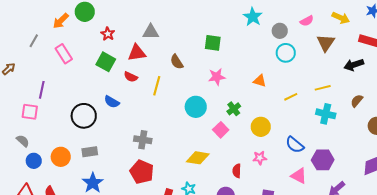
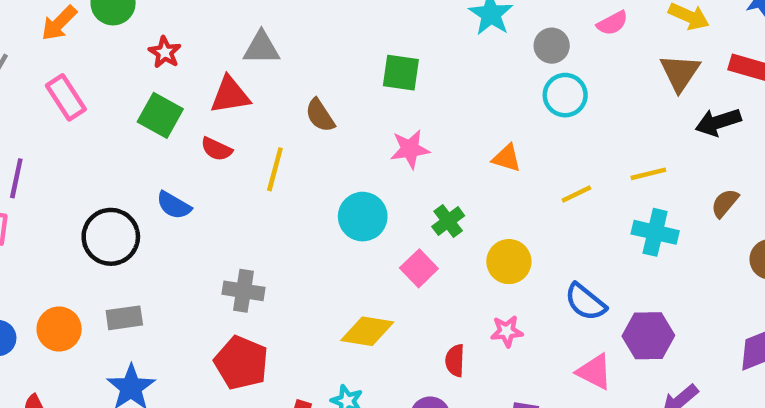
brown triangle: (326, 43) -> (680, 73), moved

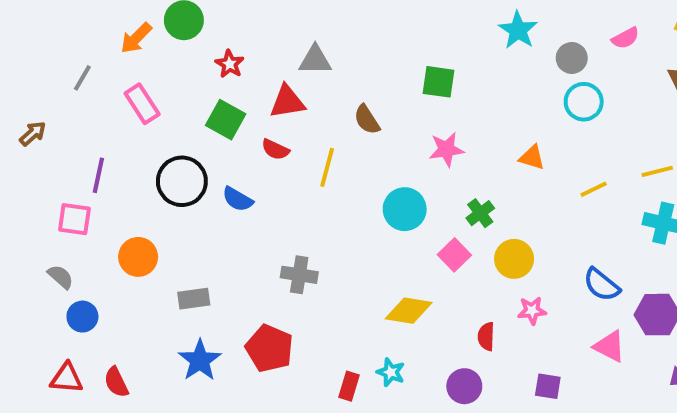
black circle: (111, 237) -> (182, 181), moved
yellow circle: (509, 262) -> (514, 259), moved
orange circle: (59, 329) -> (138, 257), moved
red pentagon: (241, 363) -> (269, 348), moved

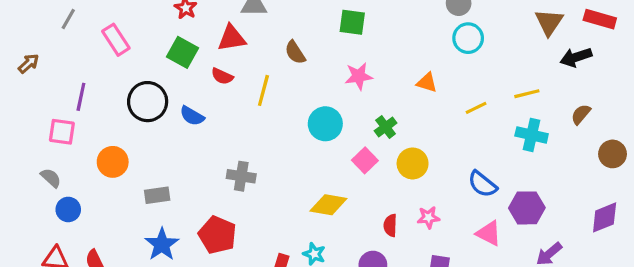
pink star: (532, 311) -> (428, 217), moved

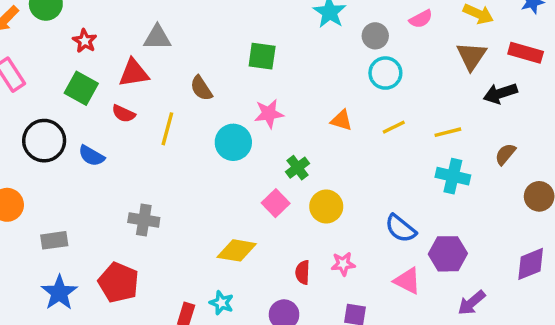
yellow line: (476, 108) -> (394, 127), moved
cyan circle: (325, 124) -> (233, 142), moved

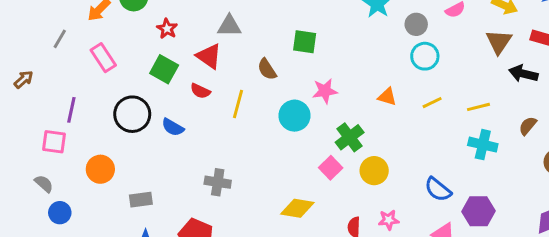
green square: (262, 56) -> (305, 42), moved
red triangle: (134, 73) -> (209, 56), turned 44
black arrow: (500, 93) -> (523, 74), turned 32
green cross: (298, 168) -> (350, 137), size x1.4

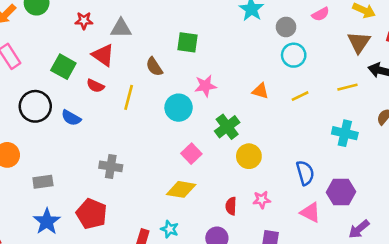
red star: (167, 29) -> (84, 21), moved, turned -30
yellow line: (478, 107) -> (347, 87), moved
pink square: (331, 168) -> (191, 154), moved
blue semicircle: (438, 189) -> (305, 173), turned -145

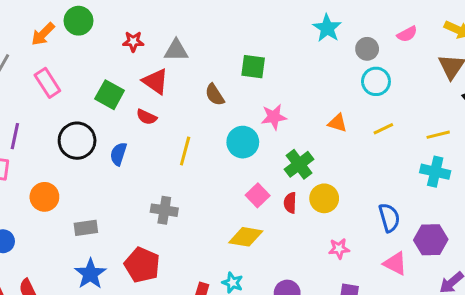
yellow line: (347, 87) -> (438, 135), moved
yellow line: (129, 97) -> (185, 151), moved
blue semicircle: (71, 118) -> (118, 154), turned 78
red semicircle: (231, 206) -> (290, 203), moved

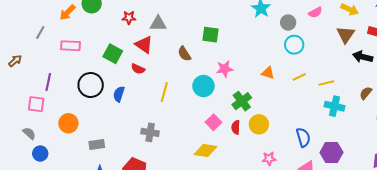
pink rectangle: (47, 83) -> (70, 46), turned -54
yellow line: (438, 135) -> (326, 83), moved

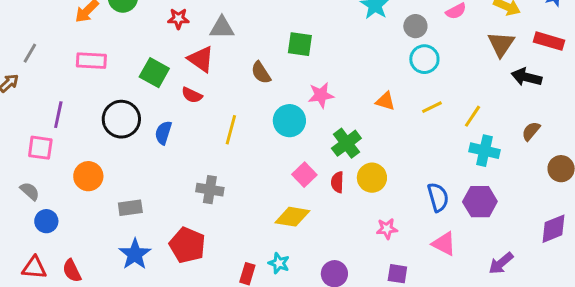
gray line: (40, 33) -> (30, 53), moved
yellow line: (326, 83) -> (472, 116), turned -42
purple hexagon: (331, 153) -> (480, 202), moved

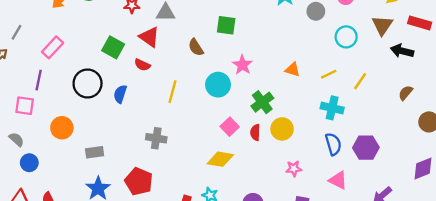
cyan circle: (424, 59) -> (346, 37), moved
pink rectangle: (91, 61) -> (53, 47), moved, turned -50
pink star: (321, 95) -> (242, 65), turned -30
cyan cross: (484, 151) -> (332, 108), moved

